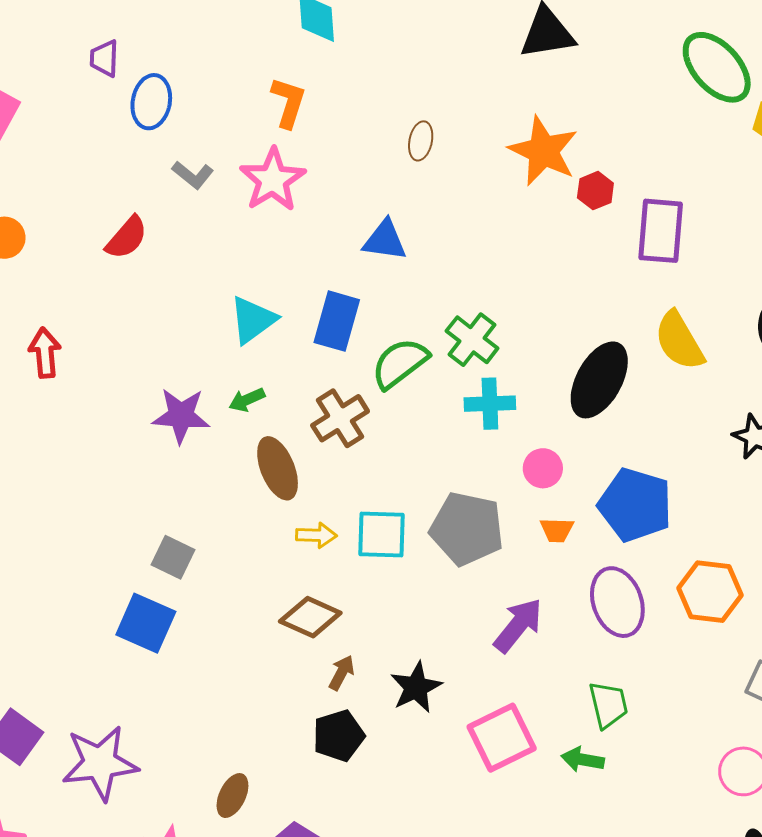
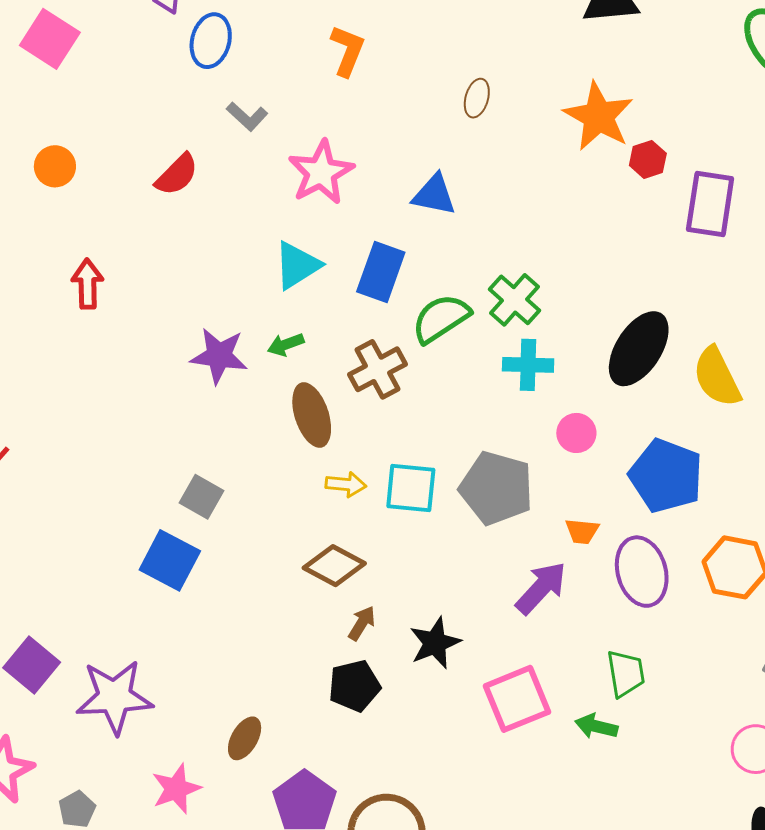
pink star: (273, 180) -> (321, 172), moved
yellow semicircle: (679, 341) -> (717, 377), moved
orange trapezoid: (557, 530) -> (582, 531), moved

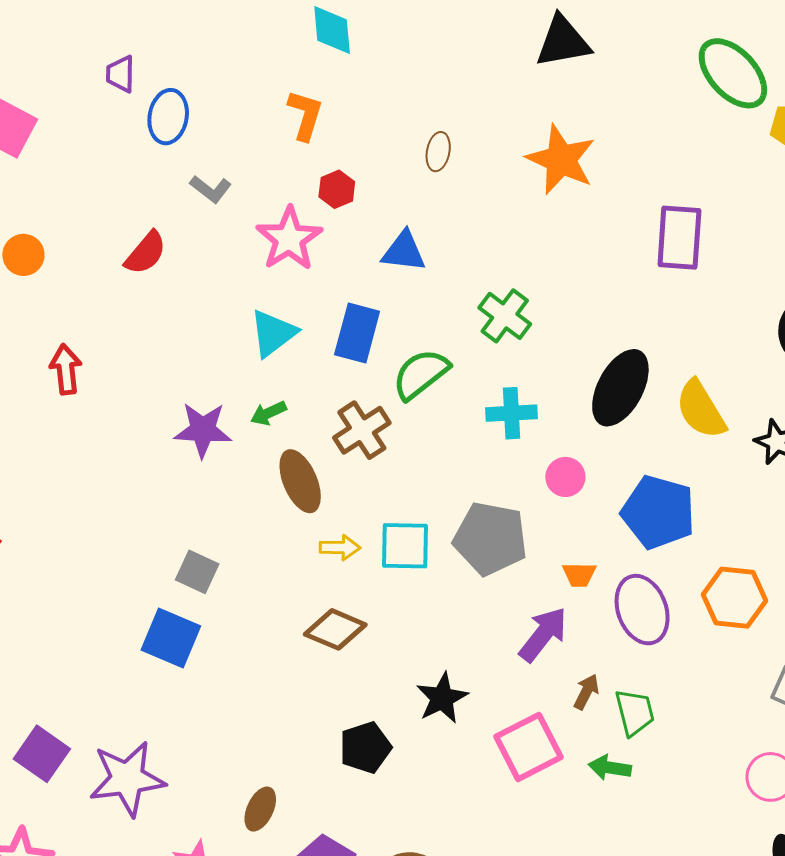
red hexagon: (648, 159) -> (337, 189), moved
green cross: (515, 300) -> (505, 316), moved
brown arrow: (362, 623) -> (586, 692), moved

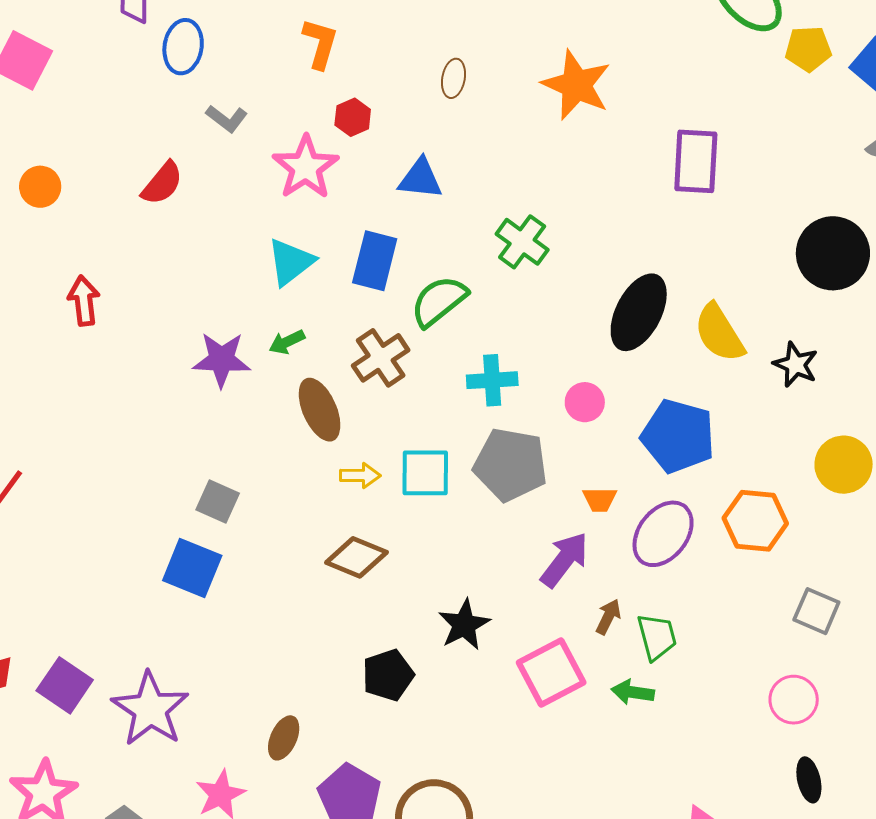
cyan cross: (512, 413) -> (492, 380), moved
purple ellipse: (642, 610) -> (663, 534), turned 58
purple star: (127, 779) -> (150, 709), turned -30

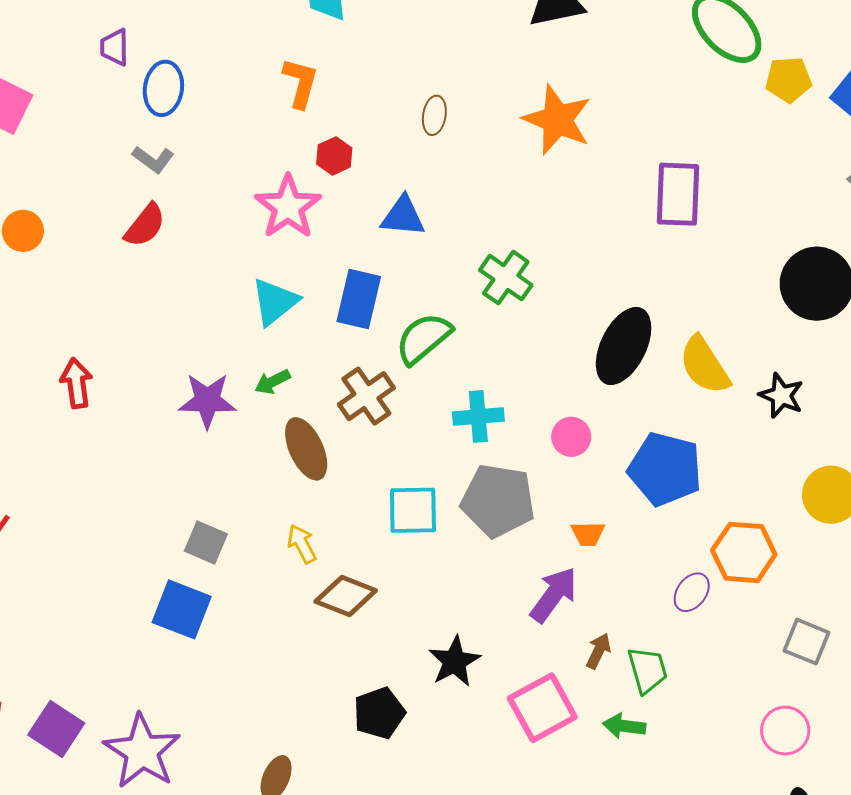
gray L-shape: (227, 119) -> (153, 159), moved
red arrow: (84, 301) -> (76, 383), moved
yellow arrow: (360, 475) -> (302, 544), moved, turned -117
purple ellipse: (663, 534) -> (692, 592), moved, size x0.6

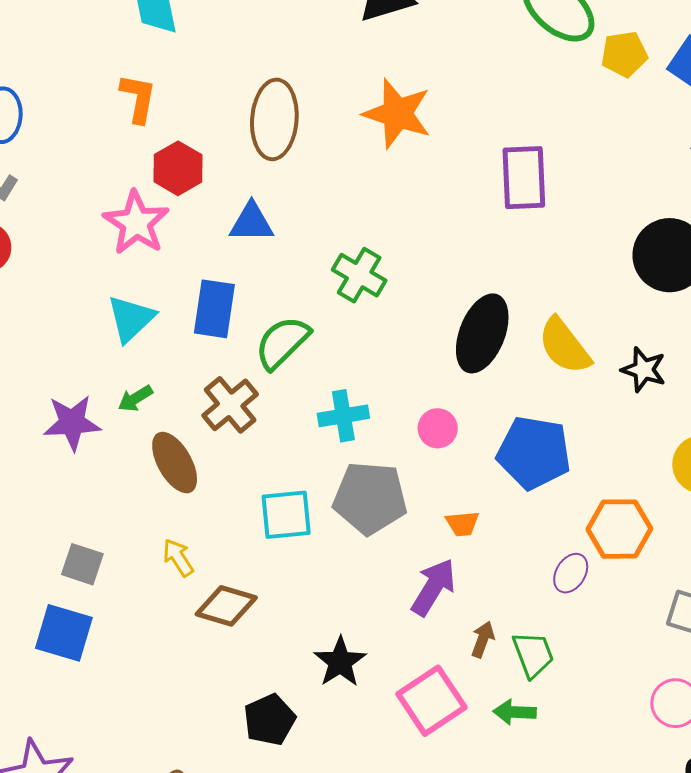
brown ellipse: (434, 115) -> (274, 119), size x2.0
red hexagon: (334, 156) -> (178, 168), size x1.4

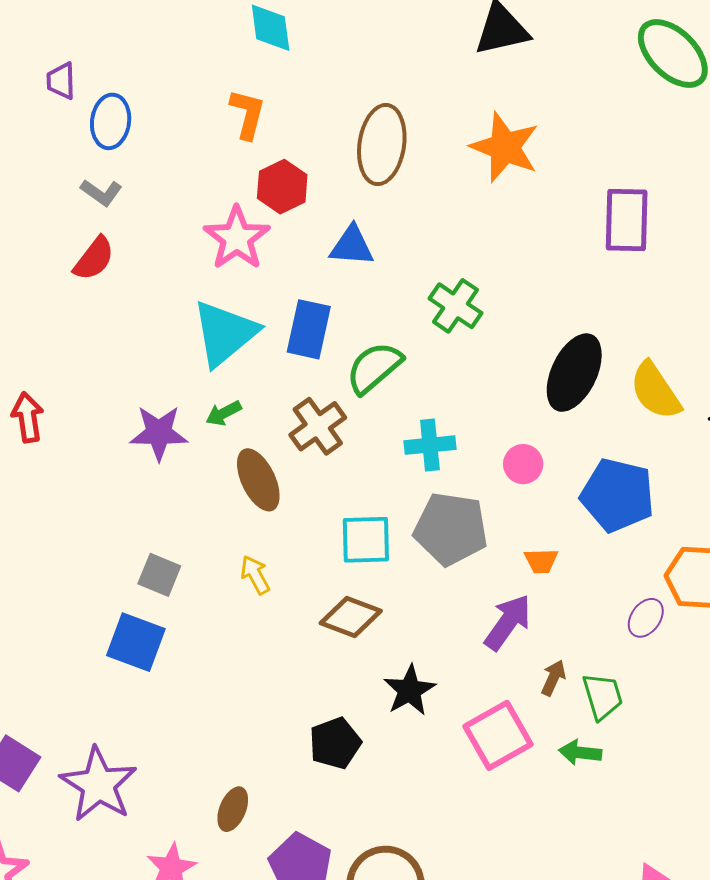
cyan triangle: (131, 319) -> (225, 333), size x1.4
brown diamond: (226, 606) -> (351, 617), moved

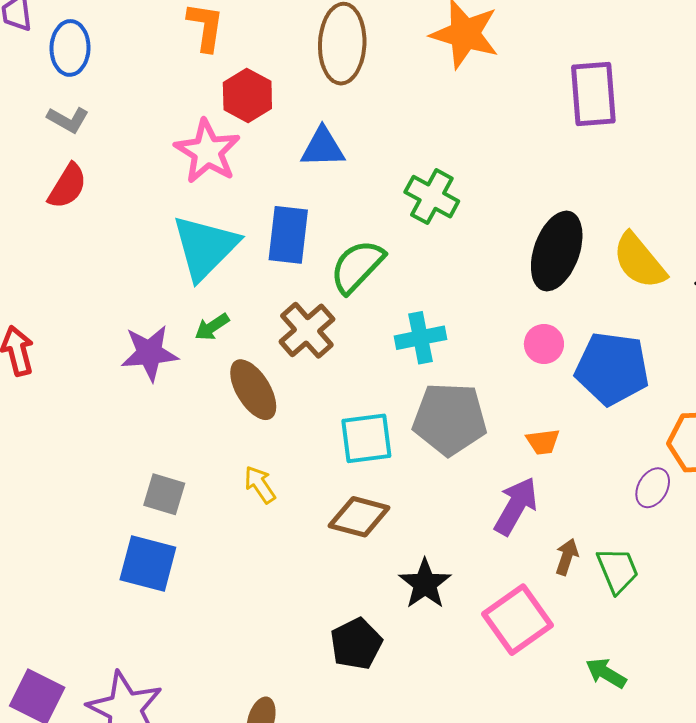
pink circle: (523, 464) -> (544, 344), moved
green arrow: (580, 753) -> (606, 673), moved, turned 30

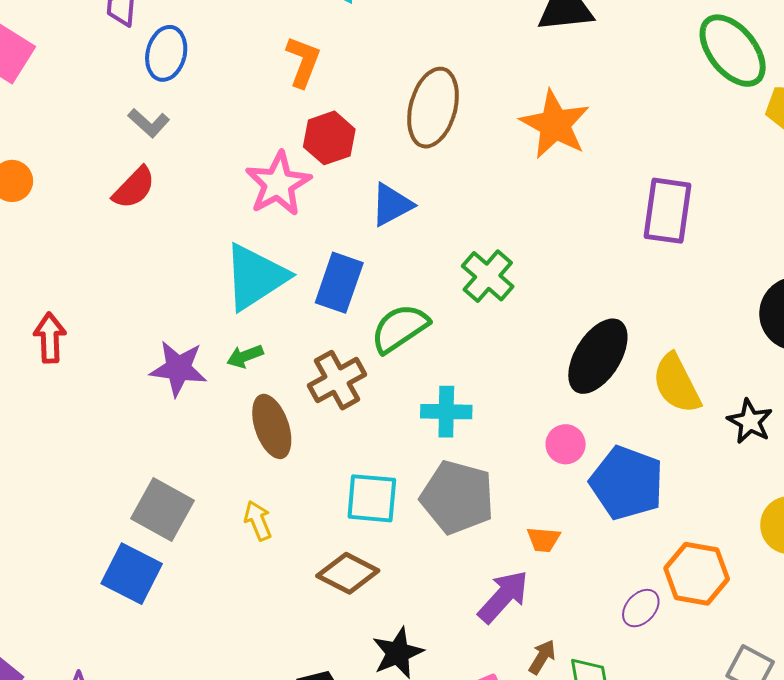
blue triangle: (323, 147) -> (392, 205), turned -39
gray square: (164, 494) -> (162, 509), size x1.4

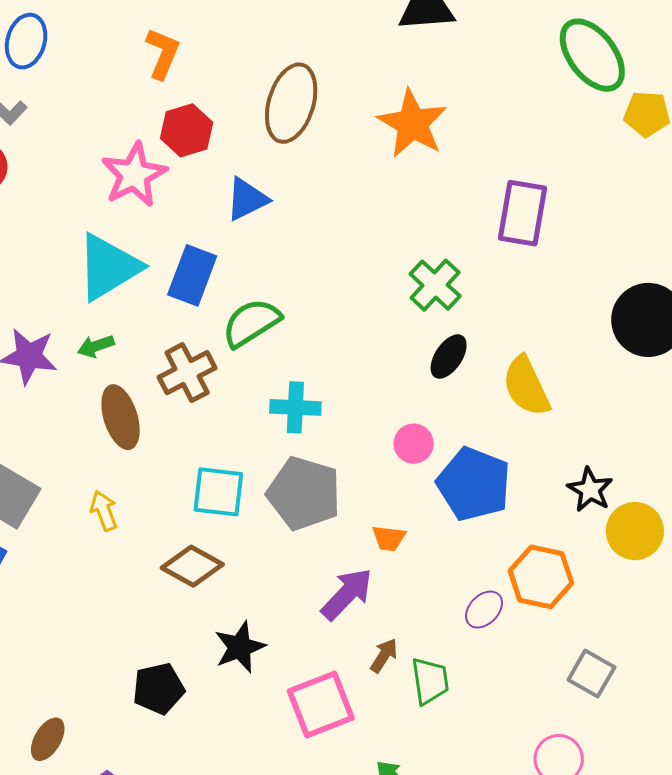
green cross: (488, 276) -> (435, 285), moved
black ellipse: (598, 356) -> (449, 357), size x0.6
black star: (750, 421) -> (590, 490), moved

